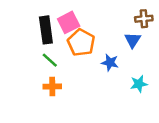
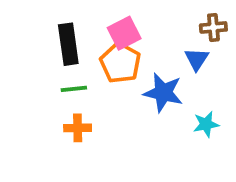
pink square: (69, 22) -> (124, 33), moved
green line: (50, 60) -> (74, 89), turned -48
blue star: (110, 63) -> (163, 93), size x1.5

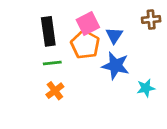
blue triangle: (197, 59) -> (114, 35), moved
orange cross: (78, 128) -> (55, 91), turned -36

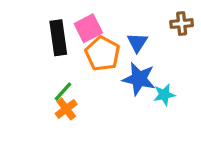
pink square: (88, 23) -> (88, 28), moved
green line: (52, 63) -> (63, 92), moved, turned -42
cyan star: (146, 88) -> (164, 95), moved

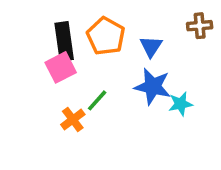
pink square: (88, 28) -> (61, 67), moved
orange pentagon: (103, 54) -> (106, 36), moved
green line: (63, 92) -> (97, 100), moved

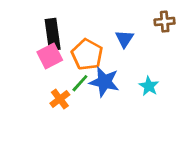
orange pentagon: (106, 36) -> (87, 55), moved
blue star: (153, 86) -> (104, 82), moved
cyan star: (180, 104) -> (149, 86), turned -30

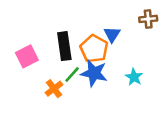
black rectangle: (53, 34) -> (64, 46), moved
orange pentagon: (87, 55) -> (94, 49), moved
pink square: (50, 56) -> (27, 56), moved

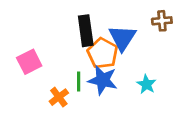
blue triangle: (112, 34) -> (122, 38), size x1.5
black rectangle: (64, 46) -> (86, 31), moved
green line: (72, 74) -> (79, 82), turned -42

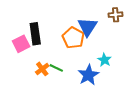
black rectangle: (86, 31) -> (35, 34), moved
blue star: (103, 80) -> (88, 75), moved, turned 30
green line: (79, 82) -> (56, 68), moved, turned -64

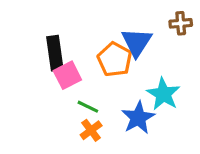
pink square: (21, 44) -> (67, 75), moved
cyan star: (104, 60) -> (163, 94), size x1.5
orange cross: (42, 69) -> (91, 130), moved

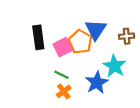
brown cross: (181, 23) -> (127, 36), moved
pink square: (67, 75) -> (63, 47), moved

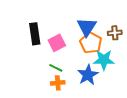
orange pentagon: (80, 42) -> (91, 43), moved
cyan star: (114, 66) -> (104, 60), turned -30
orange cross: (64, 91) -> (58, 83), turned 32

